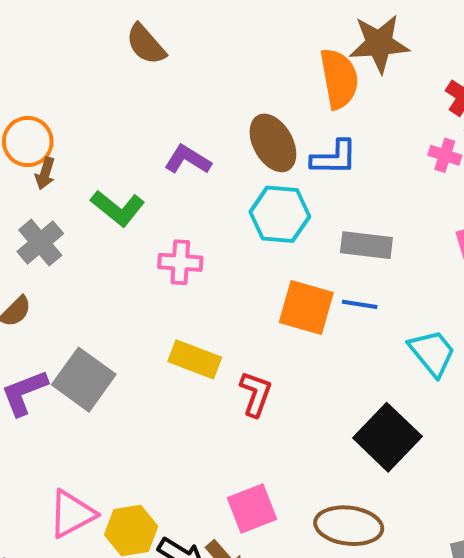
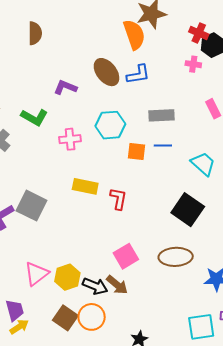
brown semicircle: (146, 44) -> (35, 33), turned -130
cyan hexagon: (280, 214) -> (110, 125), moved
orange square: (306, 308) -> (137, 151), size x0.7

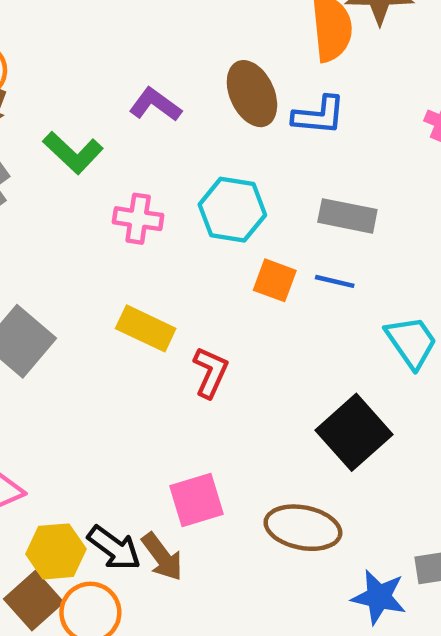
yellow hexagon: (67, 277) -> (56, 551), moved

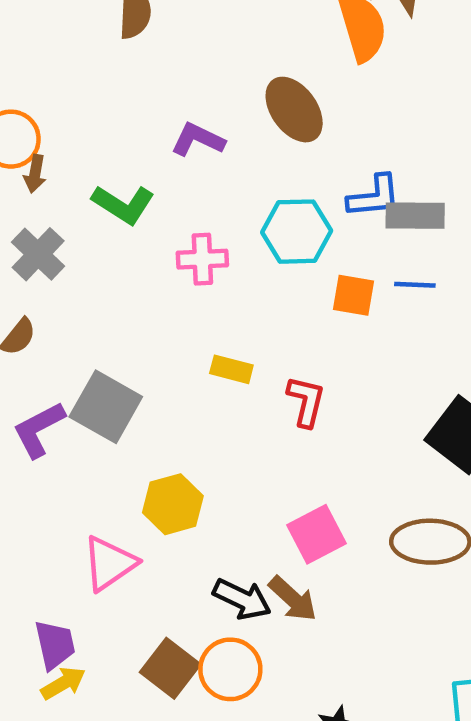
blue L-shape: (319, 115) -> (374, 196), moved
yellow rectangle: (146, 328) -> (231, 369), size x0.7
yellow hexagon: (56, 551) -> (173, 504), moved

